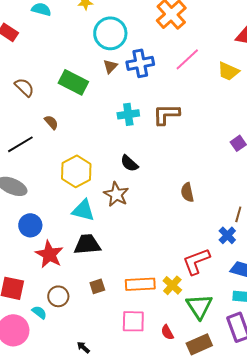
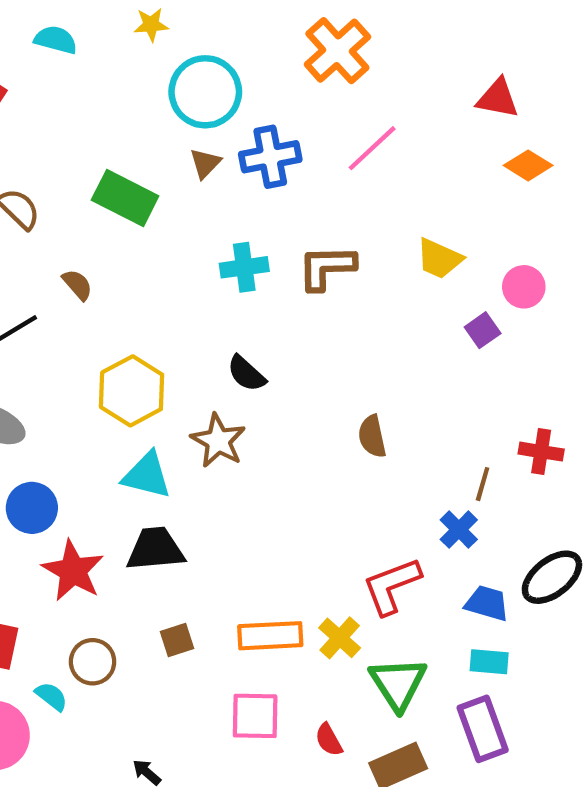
yellow trapezoid: (228, 71) -> (439, 259), moved

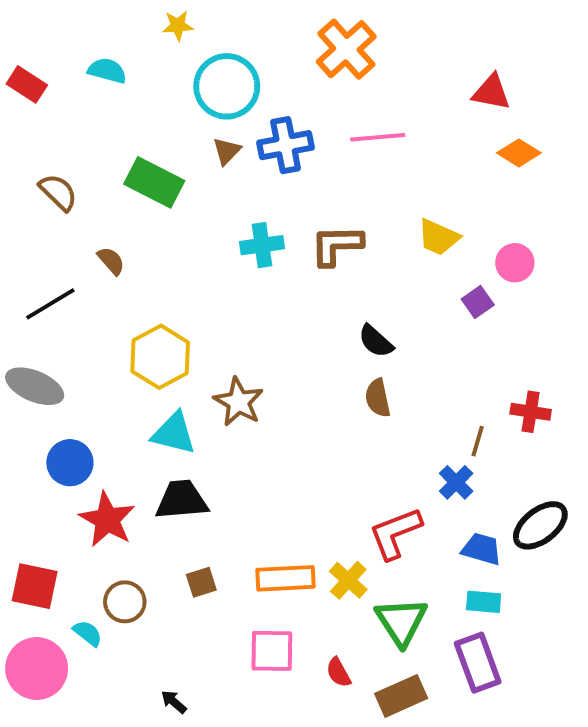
cyan semicircle: (56, 40) -> (107, 71), moved
pink line: (372, 148) -> (378, 137), turned 38
black semicircle: (246, 374) -> (376, 341), moved

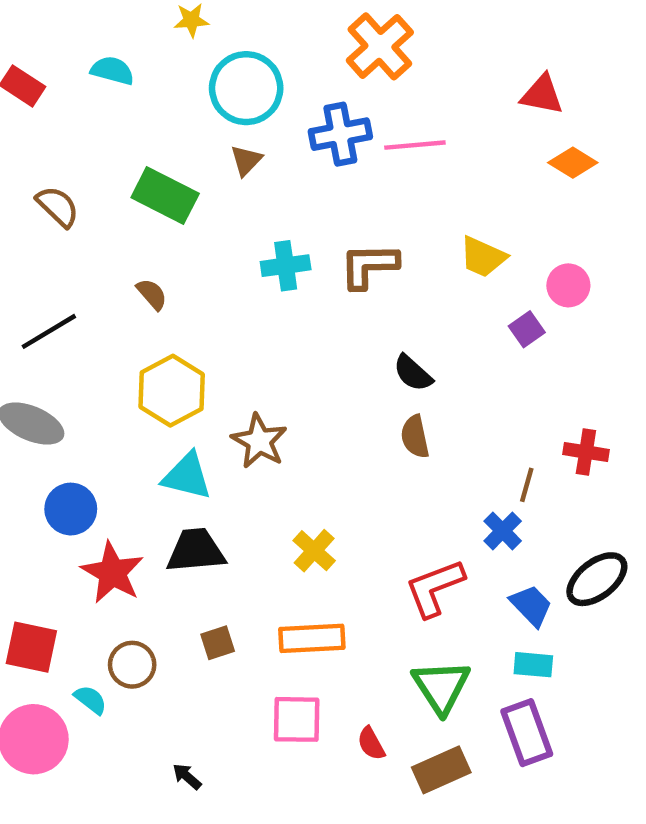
blue cross: (286, 145) -> (340, 134), moved
brown semicircle: (111, 261) -> (152, 294), moved
blue trapezoid: (482, 549) -> (531, 605), turned 30
yellow cross: (348, 580) -> (314, 551), moved

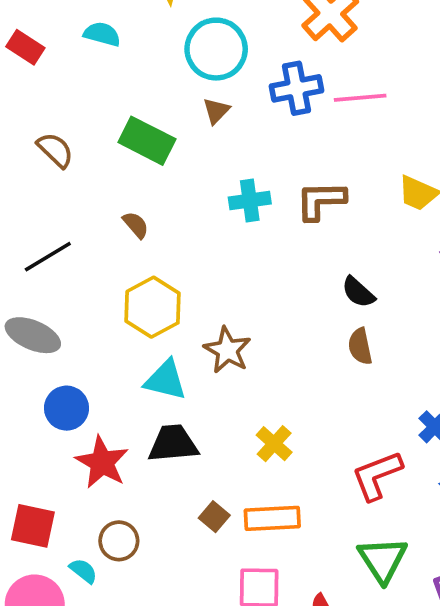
brown square: (218, 643) -> (214, 517), moved, turned -32

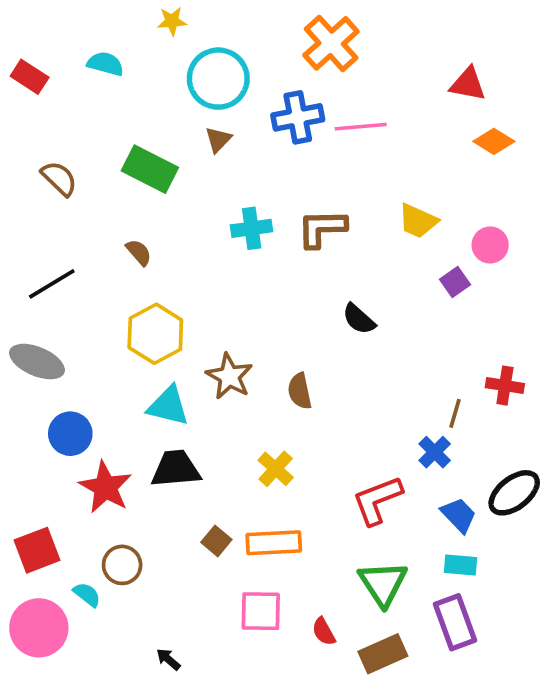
brown semicircle: (360, 346) -> (300, 391), moved
red square: (33, 526) -> (37, 550), turned -33

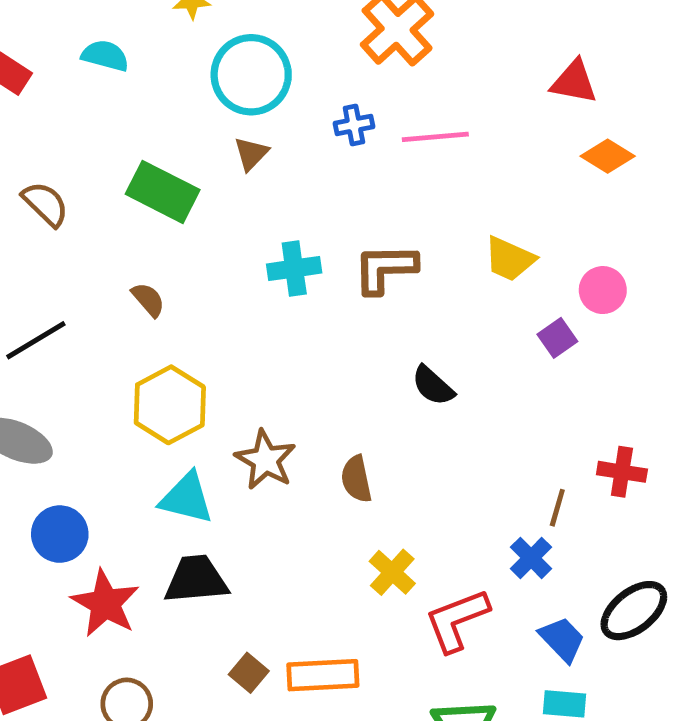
blue cross: (298, 117) -> (354, 125), size x0.6
yellow cross: (276, 469) -> (392, 572), moved

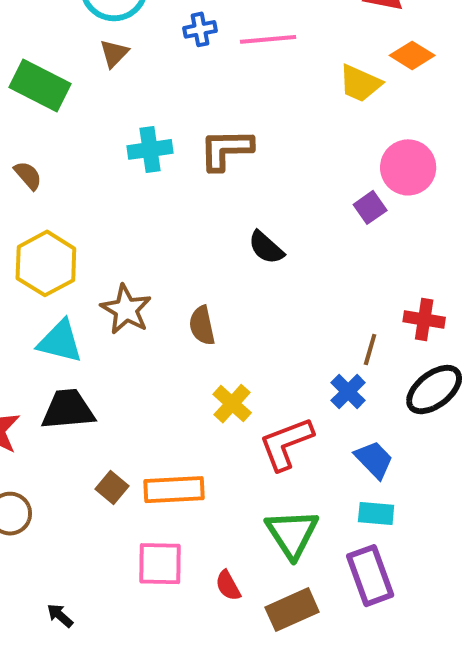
yellow trapezoid: (509, 259) -> (360, 83), moved
pink circle: (603, 290) -> (408, 167), size x1.4
black ellipse: (634, 611) -> (434, 390), moved

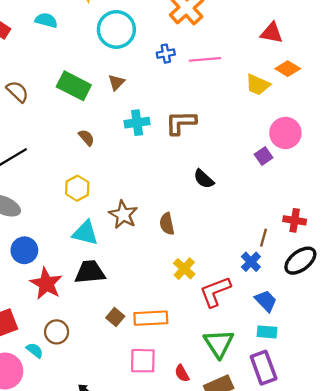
brown triangle: (114, 53) -> (116, 82), moved
brown semicircle: (28, 175) -> (86, 138), moved
yellow hexagon: (46, 263) -> (77, 188), size x0.7

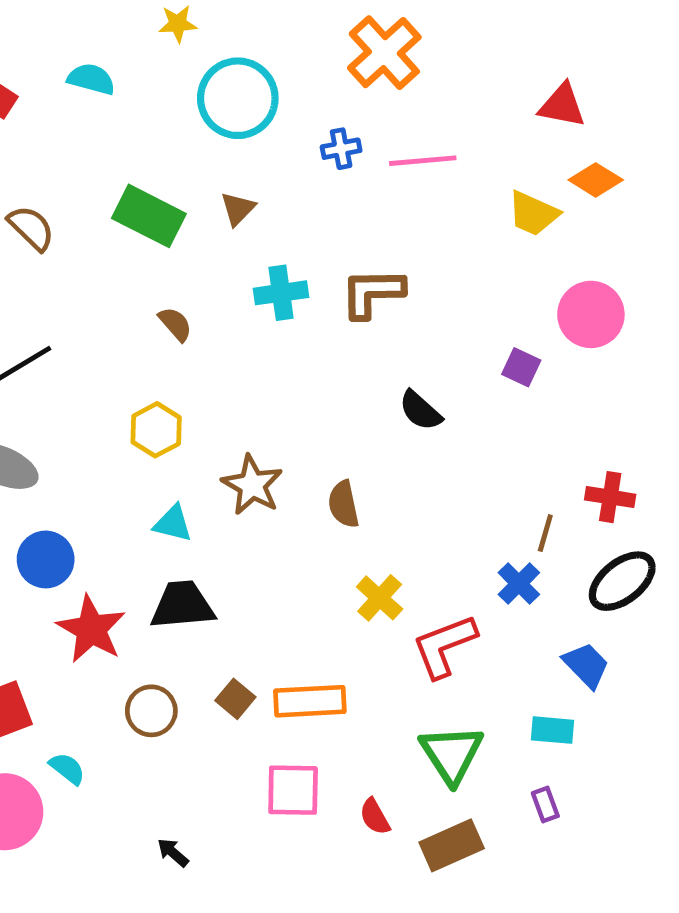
purple square: (264, 156) -> (521, 367), moved, turned -30
cyan triangle: (85, 233) -> (173, 523), size x0.7
blue trapezoid: (266, 301) -> (586, 665), moved
brown circle: (57, 332) -> (151, 711), moved
purple rectangle: (264, 368) -> (545, 805), size x0.5

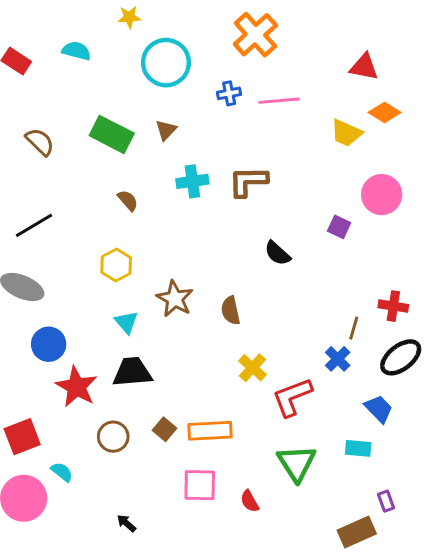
cyan triangle: (173, 523) -> (126, 322), turned 35
purple rectangle: (545, 805) -> (386, 501), moved
brown rectangle: (452, 845) -> (357, 532), moved

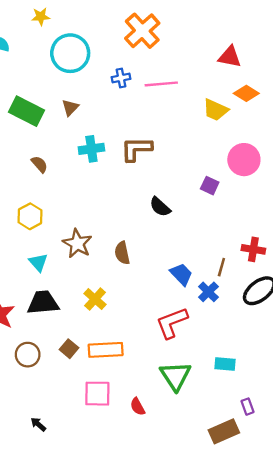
yellow cross: (253, 368) -> (95, 299), moved
blue trapezoid: (379, 409) -> (181, 274), moved

